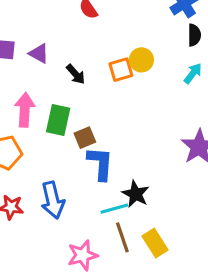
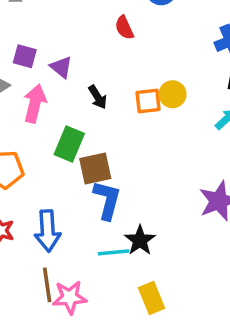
pink arrow: (25, 110) -> (35, 104), moved
brown square: (85, 138) -> (95, 169), size x1.4
brown line: (122, 237) -> (47, 285), moved

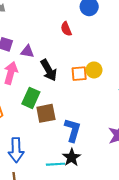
purple triangle: (61, 67) -> (27, 52), turned -32
black arrow: (98, 97) -> (49, 70), size x1.5
blue L-shape: (107, 200) -> (73, 130), moved

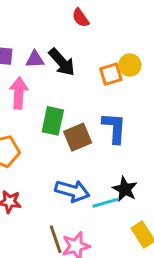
black arrow: (49, 70) -> (62, 62), moved
blue L-shape: (73, 130) -> (114, 128), moved
blue arrow: (16, 150) -> (72, 191), moved, turned -60

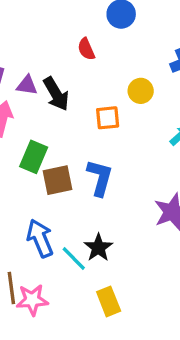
yellow circle: (130, 65) -> (141, 91), moved
blue arrow: (72, 191) -> (40, 238), turned -140
cyan line: (105, 203) -> (74, 258), turned 50

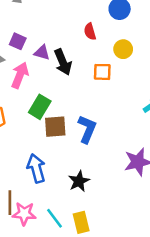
yellow circle: (141, 91) -> (123, 49), moved
orange square: (108, 118) -> (102, 72), moved
cyan line: (74, 258) -> (54, 218), moved

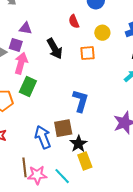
purple square: (18, 41) -> (16, 45), moved
purple triangle: (42, 53) -> (26, 28), moved
green rectangle: (40, 107) -> (28, 86), moved
brown square: (55, 127) -> (63, 128), moved
yellow rectangle: (81, 222) -> (85, 161), moved

